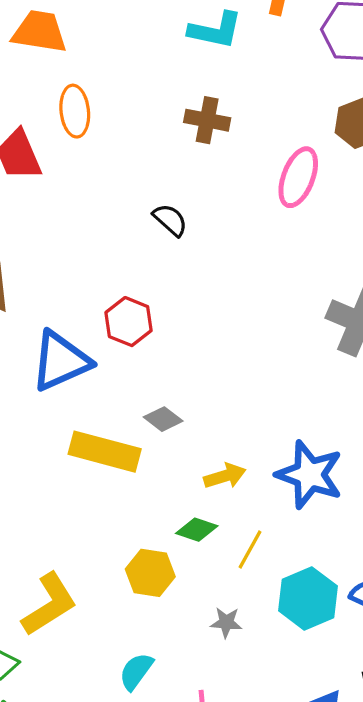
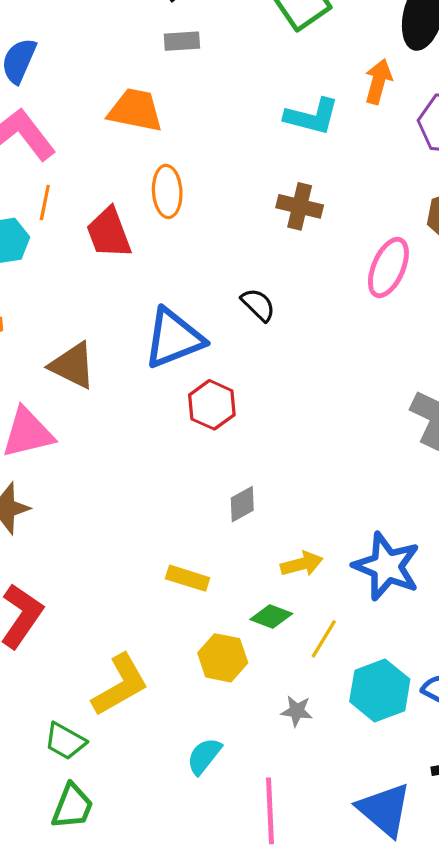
blue triangle: (61, 361) -> (174, 338), moved
gray diamond: (163, 419) -> (242, 504), turned -69
yellow rectangle: (105, 452) -> (188, 578), moved, size x0.6

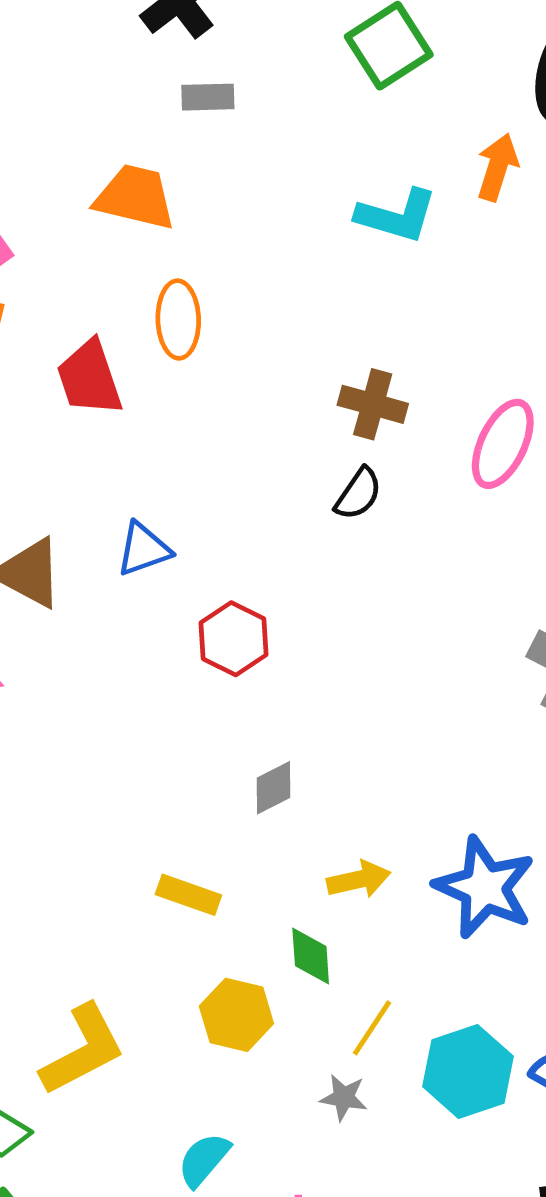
brown cross: (300, 206) -> (373, 404), moved
black semicircle: (258, 305) -> (358, 494), moved, turned 78
blue triangle: (174, 338) -> (143, 549), moved, size x0.6
green diamond: (271, 617) -> (311, 956), turned 63
yellow line: (324, 639) -> (372, 1028), moved

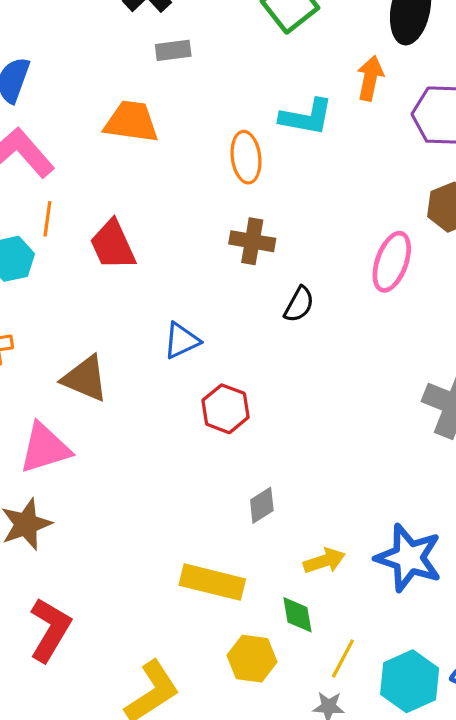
orange ellipse: (178, 320) -> (246, 157), moved
brown cross: (373, 404) -> (252, 241), moved
blue triangle: (143, 549) -> (181, 341), moved
yellow rectangle: (188, 895) -> (212, 582), size x1.5

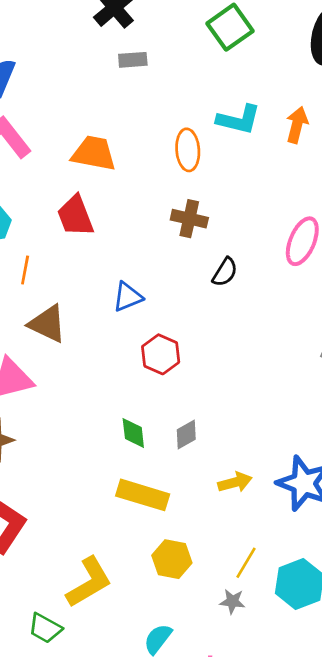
orange arrow: (370, 78) -> (297, 125), moved
orange trapezoid: (131, 122) -> (94, 153), moved
orange line: (47, 219) -> (25, 270), moved
green diamond: (297, 615) -> (133, 433), moved

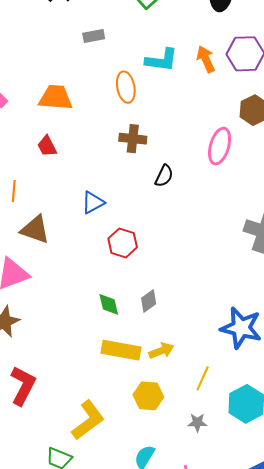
gray rectangle: (133, 60) -> (94, 36), moved
orange arrow: (297, 125) -> (206, 59), turned -32
red trapezoid: (75, 216) -> (47, 146), size x0.7
yellow arrow: (235, 482) -> (161, 351), moved
yellow line: (246, 563) -> (203, 378), moved

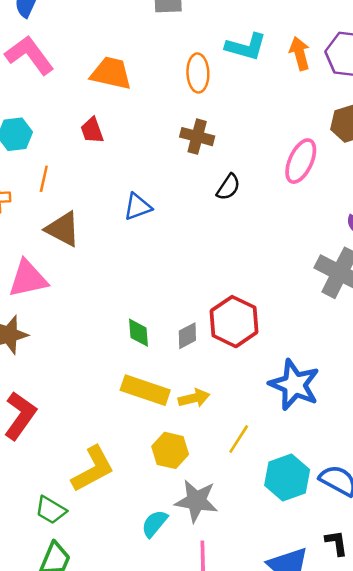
red hexagon: (123, 243) -> (234, 322), moved, size x1.4
gray star: (197, 423) -> (196, 501), moved, size x1.8

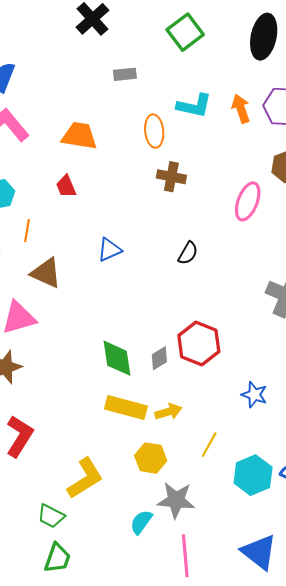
brown cross: (197, 137) -> (171, 177), moved
black semicircle: (228, 187) -> (188, 253), moved
green diamond: (139, 333) -> (117, 358), size x1.5
blue star: (294, 385) -> (254, 395), size x0.6

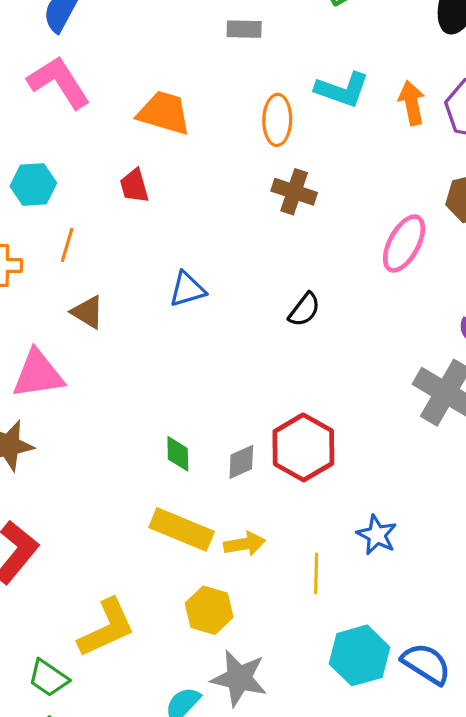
brown triangle: (46, 273) -> (88, 312), size x0.7
green diamond: (117, 358) -> (178, 454), size x0.6
yellow line: (209, 445) -> (316, 573), moved, turned -35

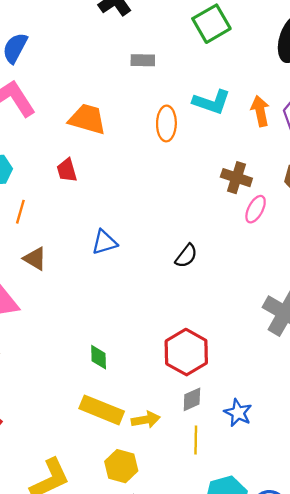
brown cross: (294, 192) -> (236, 178), moved
pink ellipse: (404, 243) -> (256, 209), size x0.7
gray diamond: (241, 462) -> (192, 399), moved

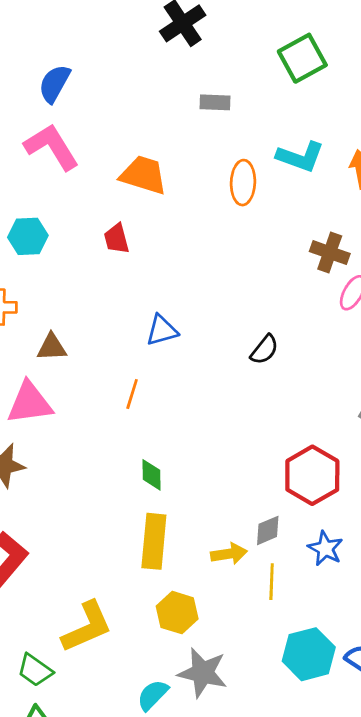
orange line: (20, 212) -> (132, 394), moved
brown triangle: (35, 259) -> (52, 347), moved, turned -35
red hexagon: (186, 352) -> (312, 475), moved
yellow rectangle: (102, 410) -> (154, 541), turned 72
yellow arrow: (146, 420) -> (229, 554), moved

